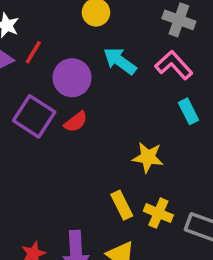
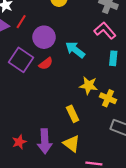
cyan arrow: (120, 61) -> (75, 50), moved
cyan rectangle: (188, 111) -> (113, 58), turned 32
yellow cross: (158, 213) -> (108, 98), moved

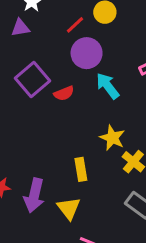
red line: (21, 22) -> (75, 25), moved
purple circle: (44, 37) -> (87, 53), moved

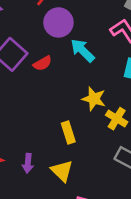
purple arrow: (34, 195) -> (28, 163), size x0.6

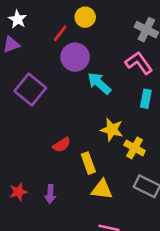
red semicircle: (42, 63) -> (62, 145), moved
yellow triangle: (62, 171) -> (102, 189), moved, turned -35

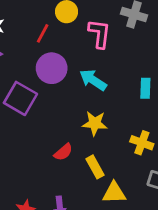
purple circle: (75, 57) -> (52, 68), moved
pink L-shape: (139, 63) -> (99, 34), moved, turned 52
yellow star: (112, 130) -> (95, 123), moved

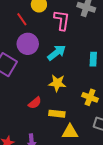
red line: (43, 33) -> (22, 19), turned -64
cyan arrow: (93, 80) -> (57, 53), turned 108
yellow rectangle: (95, 167) -> (57, 114), turned -56

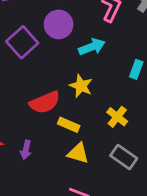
red semicircle: (35, 103) -> (45, 102), size x1.6

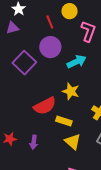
yellow triangle: (78, 153) -> (73, 142), turned 30

